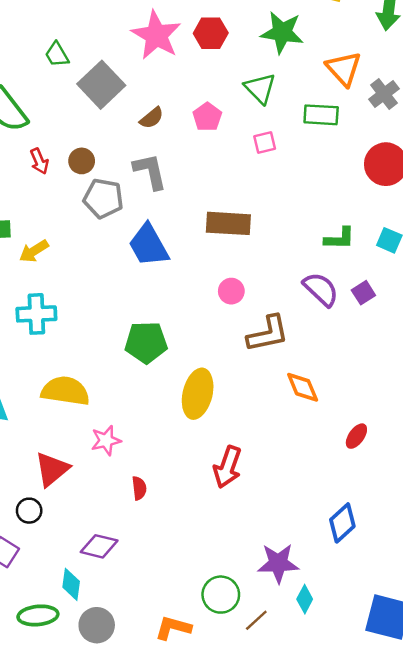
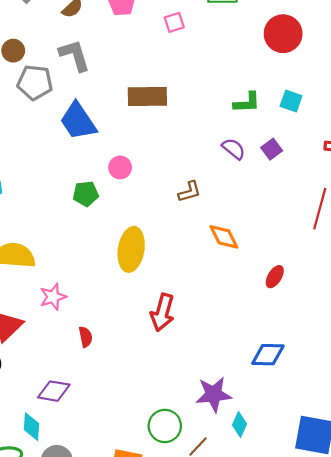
purple semicircle: (321, 289) -> (234, 149), size x0.7
pink circle: (231, 291) -> (120, 167), moved
brown L-shape: (268, 334) -> (190, 192), size x0.6
green pentagon: (146, 342) -> (86, 194), moved, size x0.7
blue diamond: (342, 523) -> (268, 355), turned 48

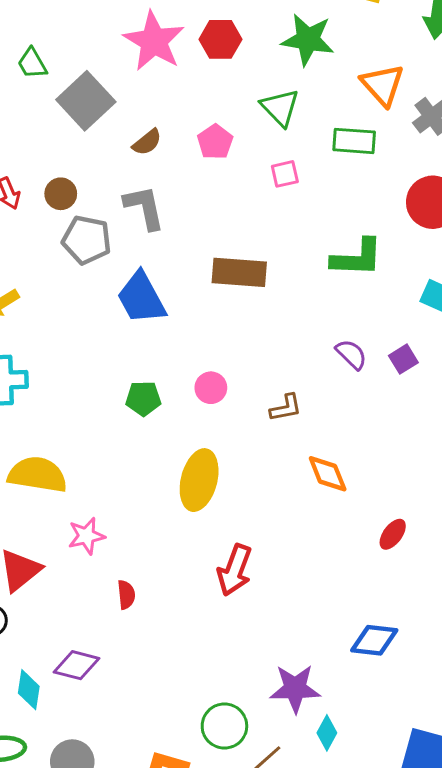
green L-shape: (247, 103) -> (357, 258), moved, size x1.4
pink circle: (120, 167) -> (211, 388), moved
cyan diamond: (32, 427) -> (29, 690), moved

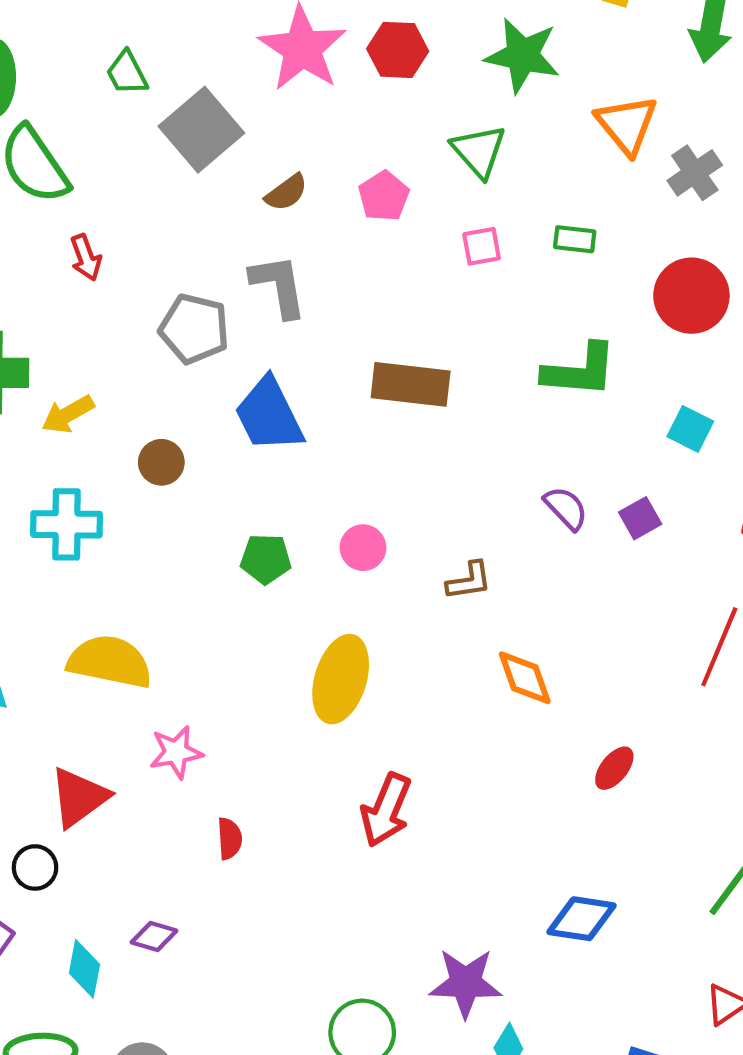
green rectangle: (354, 141) -> (575, 239), moved, size x0.7
brown circle: (61, 194) -> (161, 462), moved
purple diamond: (76, 665) -> (154, 936), size x0.7

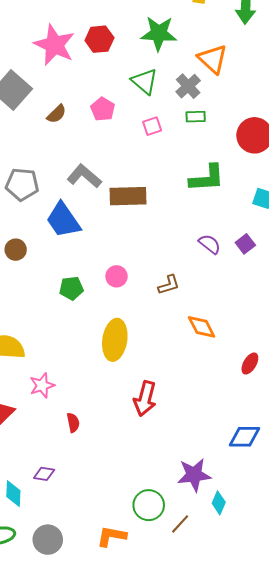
gray cross: (695, 173) -> (188, 86), moved
gray L-shape: (279, 286) -> (84, 176), moved, turned -32

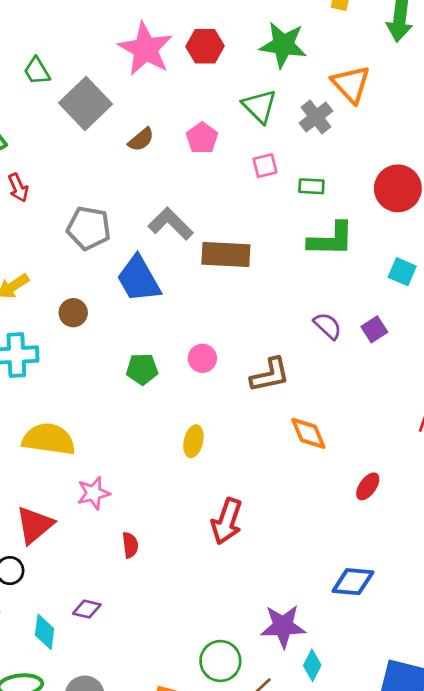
green rectangle: (196, 117) -> (311, 186), moved
brown L-shape: (169, 285) -> (270, 375), size x1.4
yellow ellipse: (115, 340) -> (193, 441), size x0.6

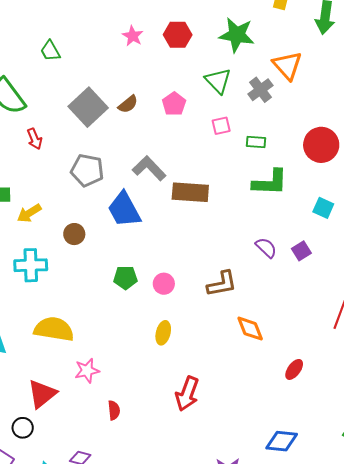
pink star: (145, 49) -> (133, 36), size x0.5
gray square: (85, 104) -> (88, 107), moved
pink circle: (202, 358) -> (164, 284), moved

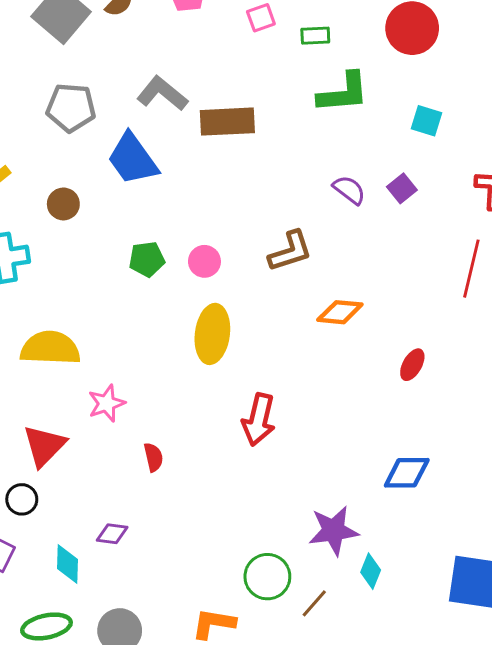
orange diamond: (250, 329) -> (340, 312), turned -56
yellow ellipse: (163, 333) -> (212, 334), size x1.6

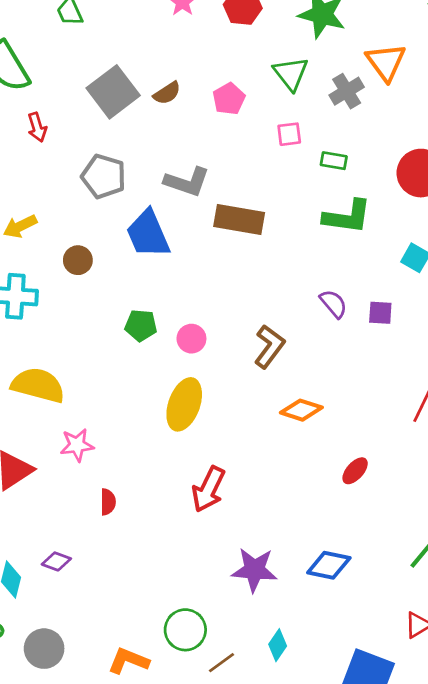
gray L-shape: (162, 93) -> (187, 182), turned 147
purple square: (402, 188) -> (380, 313), turned 30
brown L-shape: (290, 251) -> (269, 346), turned -48
purple star: (334, 531) -> (254, 570), moved

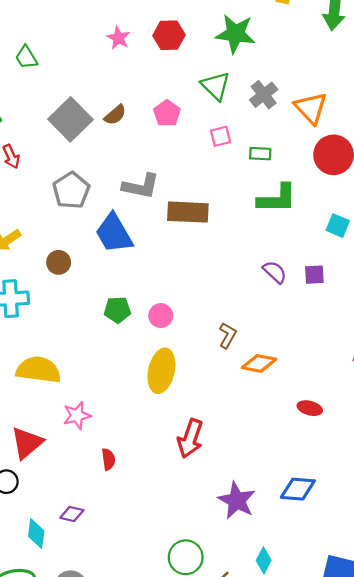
orange triangle: (386, 62) -> (311, 108), moved
gray pentagon: (104, 176) -> (71, 190), turned 30
brown L-shape: (269, 346) -> (228, 335), moved, size x0.7
red ellipse: (355, 471) -> (310, 408), turned 70
purple star: (254, 570) -> (237, 500), turned 30

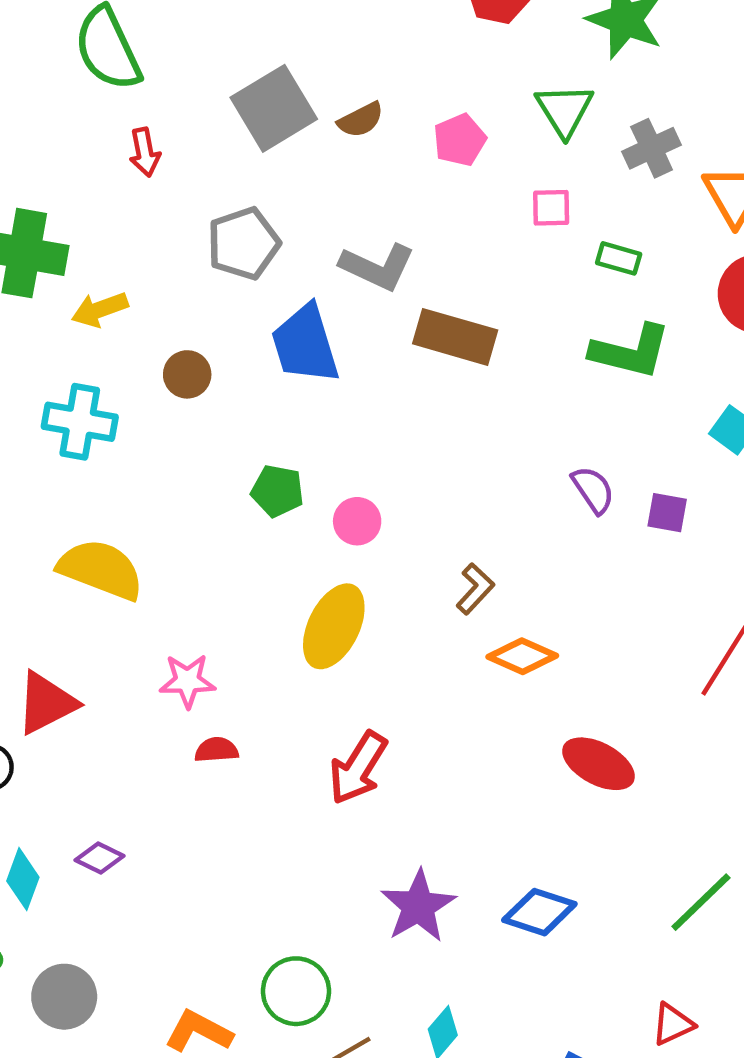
red ellipse: (310, 408) -> (598, 764), size x1.5
pink star: (77, 415) -> (187, 681), moved
red semicircle: (108, 459) -> (217, 750), moved, turned -100

